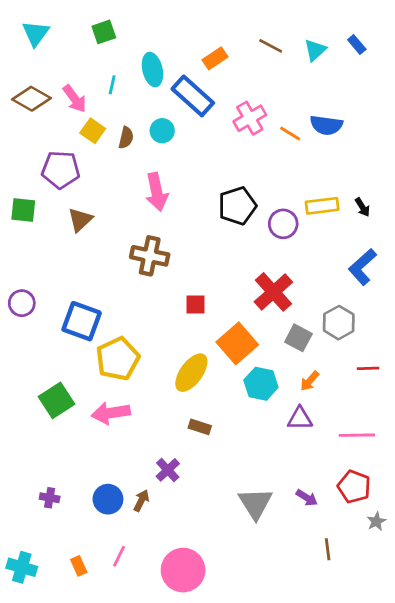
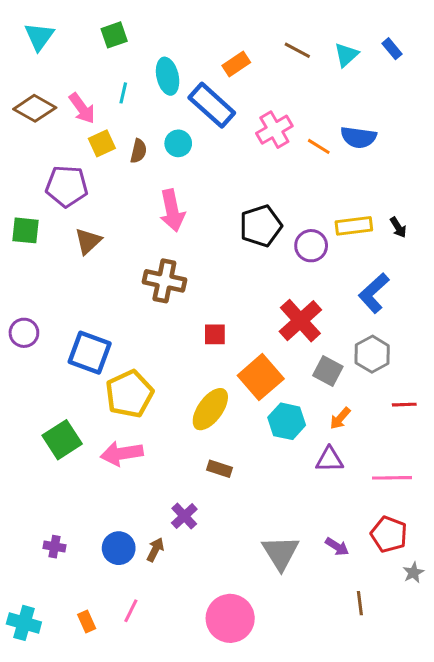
yellow square: (93, 131) -> (102, 143), turned 30
blue L-shape: (362, 267) -> (374, 293), moved
pink circle: (183, 570) -> (230, 618), moved

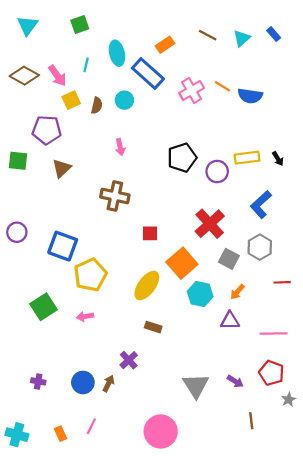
orange line: (319, 146) -> (222, 86), moved
pink arrow: (172, 211) -> (120, 147), size x0.6
pink arrow: (122, 453) -> (85, 316), size x0.6

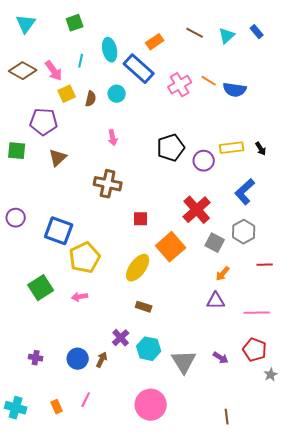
cyan hexagon: (200, 294) -> (149, 349), moved
brown line: (251, 421) -> (227, 417), moved

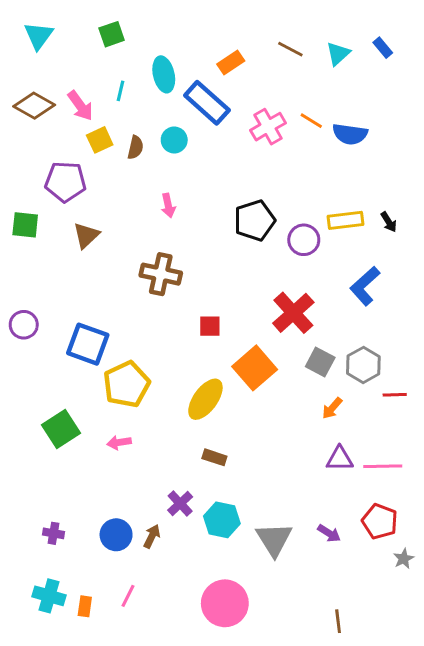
gray hexagon: (244, 232) -> (363, 365), moved
purple triangle: (216, 301) -> (340, 459), moved
orange rectangle: (57, 407) -> (85, 606), turned 32
cyan cross: (16, 408) -> (49, 596), moved

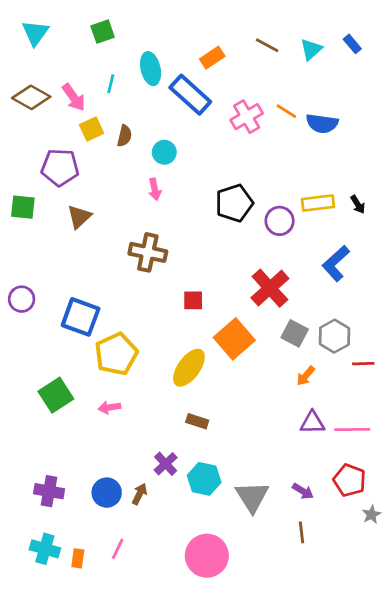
cyan circle: (174, 140) -> (164, 152), moved
purple cross: (54, 533) -> (49, 491), size x1.5
brown line: (338, 621) -> (301, 532), moved

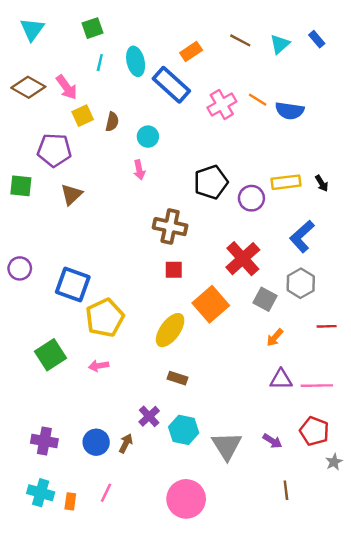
cyan line: (111, 84) -> (100, 63), moved
brown cross: (148, 252) -> (170, 227), moved
gray hexagon: (334, 336) -> (301, 283), moved
brown line: (301, 532) -> (286, 490), moved

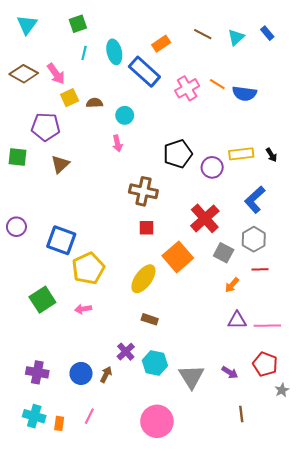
brown semicircle: (112, 122) -> (95, 103), turned -105
red line: (327, 326) -> (260, 269), moved

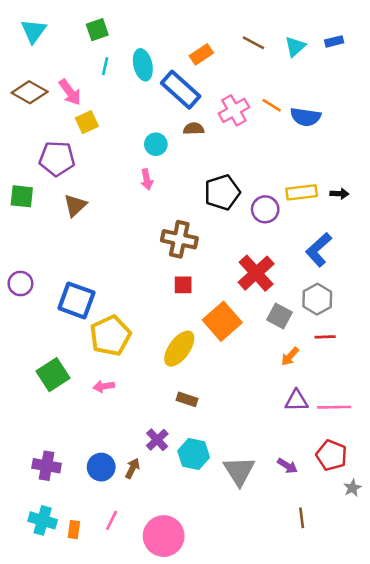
blue rectangle: (267, 33) -> (334, 41), turned -64
brown semicircle: (95, 103) -> (194, 129), moved
black arrow: (271, 155) -> (339, 194), turned -56
pink circle: (157, 421) -> (164, 536), moved

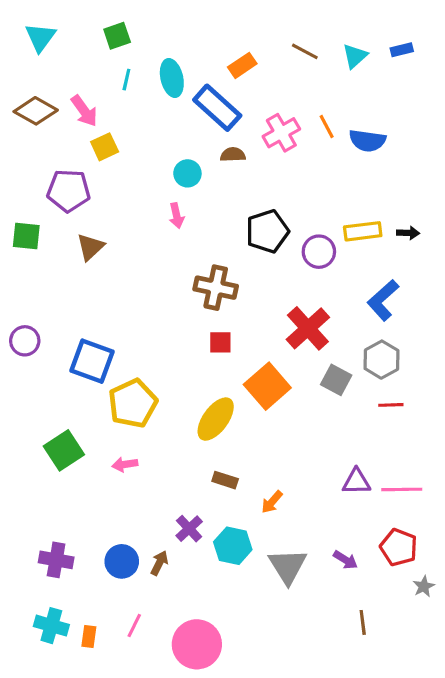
orange line: (272, 105) -> (327, 126), turned 30
orange arrow: (290, 356) -> (272, 502), moved

